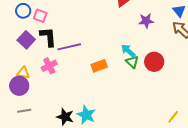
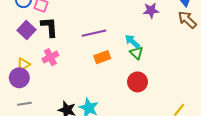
purple line: (69, 47) -> (94, 33), moved
red circle: (154, 62) -> (137, 82), moved
yellow triangle: (23, 73) -> (23, 64), turned -40

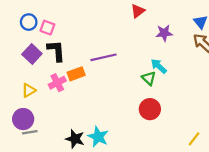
cyan arrow: (132, 41) -> (159, 66), moved
orange rectangle: (102, 57) -> (76, 74), moved
purple circle: (19, 78) -> (23, 119), moved

